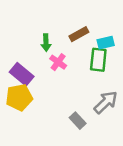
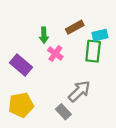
yellow pentagon: (19, 97) -> (21, 105), moved
gray arrow: (106, 102) -> (79, 91), moved
gray rectangle: (78, 121) -> (63, 112), moved

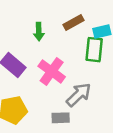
pink cross: (55, 53) -> (52, 71), moved, size x1.5
gray rectangle: (63, 112) -> (61, 118), turned -49

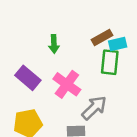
brown rectangle: (74, 23) -> (102, 38), moved

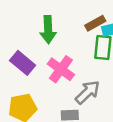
green arrow: (54, 44) -> (48, 30), size x1.5

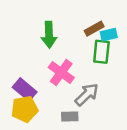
purple rectangle: (23, 63) -> (25, 90), moved

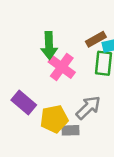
pink cross: (61, 73) -> (62, 67), moved
yellow pentagon: (25, 109) -> (54, 119), moved

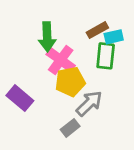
yellow pentagon: (54, 119) -> (70, 82), moved
gray rectangle: (71, 130) -> (70, 128), turned -36

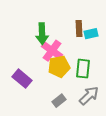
brown rectangle: (97, 30) -> (79, 29), turned -63
green rectangle: (106, 56) -> (83, 69), moved
gray arrow: (89, 103) -> (89, 96), moved

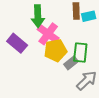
purple rectangle: (22, 79) -> (17, 43), moved
gray rectangle: (59, 101) -> (71, 63), moved

